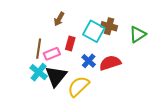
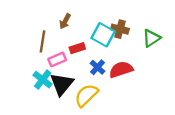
red rectangle: (70, 44) -> (77, 48), turned 56
brown line: (39, 49) -> (43, 41), moved

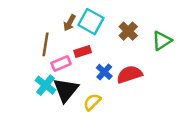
brown cross: (120, 29) -> (128, 31), turned 30
cyan square: (103, 35) -> (91, 22), moved
yellow semicircle: (86, 95) -> (92, 102), size x0.7

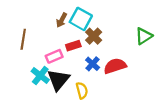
brown cross: (128, 31) -> (94, 36), moved
brown line: (45, 44) -> (23, 39), moved
yellow semicircle: (92, 102) -> (82, 90), turned 119

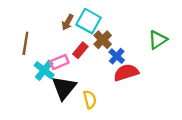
red rectangle: (73, 46) -> (80, 50), turned -32
blue cross: (93, 64) -> (117, 56), moved
cyan cross: (40, 76) -> (44, 70), moved

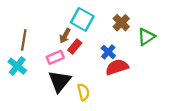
brown arrow: (68, 22) -> (65, 36), moved
brown cross: (103, 40) -> (121, 23), moved
cyan cross: (44, 70) -> (17, 66), moved

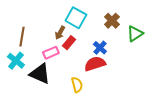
red semicircle: (117, 67) -> (95, 64), moved
black triangle: (60, 81) -> (40, 74), moved, turned -45

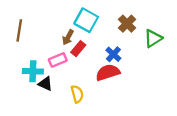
brown line: (22, 37) -> (19, 30), moved
cyan cross: (16, 61) -> (33, 71), moved, turned -36
black triangle: (40, 74) -> (45, 84), size x0.6
yellow semicircle: (77, 85) -> (77, 94), moved

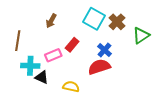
cyan square: (86, 20) -> (94, 19), moved
brown line: (19, 30) -> (18, 41), moved
brown arrow: (68, 37) -> (51, 21), moved
yellow semicircle: (77, 94) -> (71, 87), turned -63

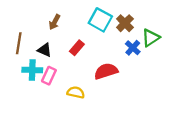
blue cross: (104, 50) -> (133, 48), moved
pink rectangle: (53, 55) -> (49, 76), moved, turned -42
black triangle: (42, 77) -> (45, 50), moved

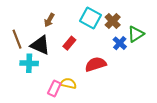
brown line: (19, 43) -> (17, 39), turned -30
black triangle: (45, 50) -> (40, 45), size x1.5
pink rectangle: (49, 76) -> (54, 88), moved

